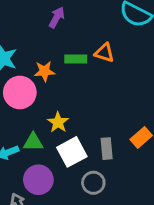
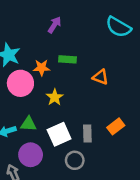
orange triangle: (104, 53) -> (100, 77), moved
yellow star: (58, 122) -> (55, 97), moved

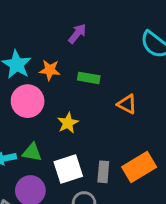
orange star: (42, 68) -> (50, 70), moved
orange rectangle: (116, 126) -> (139, 167), size x1.5

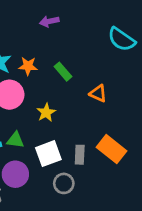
purple arrow: (77, 34) -> (49, 21), moved, turned -138
green rectangle: (89, 78) -> (63, 72), turned 42
orange rectangle: (139, 167) -> (111, 149), turned 72

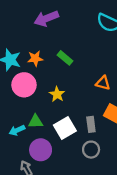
purple arrow: (49, 21) -> (46, 18), size x1.5
orange triangle: (98, 93) -> (103, 83), moved
gray circle: (64, 183) -> (91, 150), moved

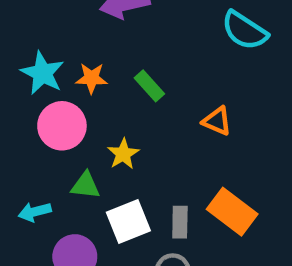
orange triangle: (103, 83) -> (217, 121), moved
green triangle: (36, 122) -> (86, 185), moved

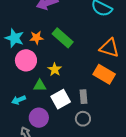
green rectangle: (149, 86) -> (63, 38), size x1.5
orange triangle: (217, 121) -> (109, 48), moved, size x1.5
orange rectangle: (232, 212) -> (104, 74), moved

